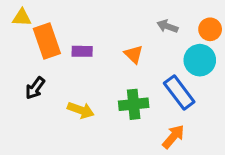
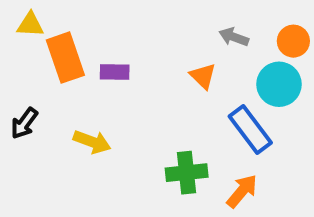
orange triangle: (134, 54) -> (203, 76), moved
black arrow: (35, 88) -> (24, 123), moved
green cross: (134, 104) -> (187, 173), moved
yellow arrow: (81, 110) -> (92, 142), moved

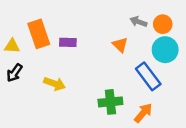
yellow triangle: (30, 25) -> (12, 46), moved
orange circle: (293, 41) -> (163, 24), moved

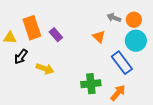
purple rectangle: (68, 42) -> (56, 35), turned 48
black arrow: (14, 73) -> (21, 57), moved

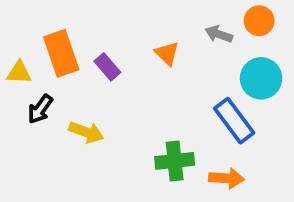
orange circle: (134, 20) -> (259, 21), moved
orange triangle: (99, 37) -> (167, 53), moved
orange arrow: (118, 93) -> (226, 178), turned 54

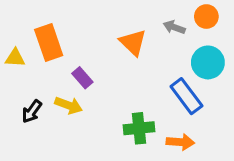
orange triangle: (167, 53) -> (133, 43), size x1.4
purple rectangle: (107, 67) -> (82, 78), moved
black arrow: (40, 109) -> (32, 111), moved

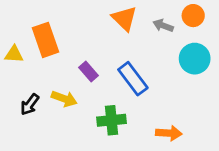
orange triangle: (133, 43) -> (124, 18), moved
purple rectangle: (82, 78) -> (89, 71), moved
blue rectangle: (186, 96) -> (133, 79), moved
green cross: (139, 128) -> (111, 120), moved

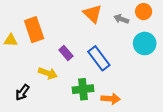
black arrow: (30, 104) -> (22, 92), moved
orange arrow: (169, 133) -> (111, 99), moved

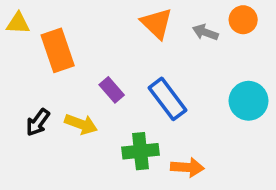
yellow triangle: (11, 40) -> (18, 23), moved
cyan circle: (145, 43) -> (249, 101), moved
black arrow: (22, 92) -> (38, 122), moved

